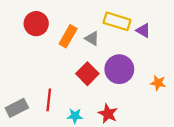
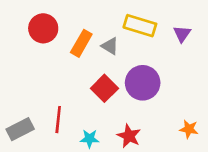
purple triangle: (143, 30) -> (182, 34), moved, turned 35
orange star: (158, 83) -> (189, 129), moved

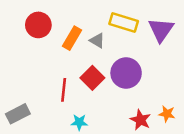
purple triangle: (182, 34) -> (161, 30), size x1.6
red line: (58, 120) -> (64, 90), moved
red star: (129, 136) -> (140, 120), moved

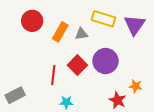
gray triangle: (97, 41) -> (81, 34), turned -40
orange star: (167, 114) -> (136, 86), moved

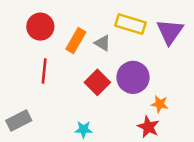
gray triangle: (81, 34) -> (103, 43), turned 40
red line: (53, 75) -> (44, 71), moved
orange star: (136, 86) -> (160, 104), moved

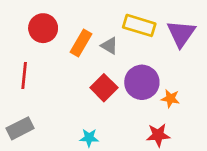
red line: (44, 71) -> (24, 76), moved
orange star: (160, 104) -> (170, 99), moved
red star: (148, 127) -> (158, 135), turned -30

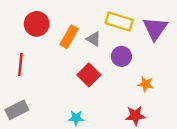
purple circle: (142, 82) -> (121, 56), moved, size x0.7

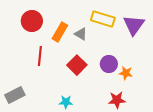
purple circle: (121, 56) -> (109, 64), moved
red line: (20, 64) -> (40, 56), moved

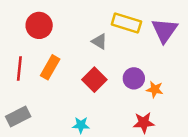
orange rectangle: (60, 32) -> (50, 67), moved
red line: (40, 56) -> (19, 68), moved

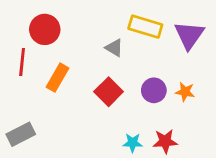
red line: (19, 68) -> (22, 62), moved
orange star: (155, 89) -> (185, 92), moved
cyan star: (81, 125) -> (133, 143), moved

